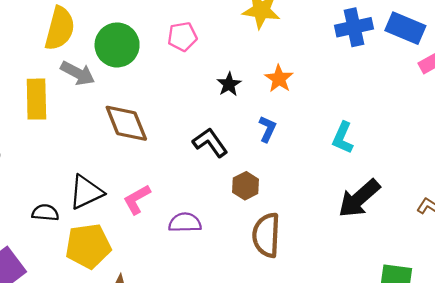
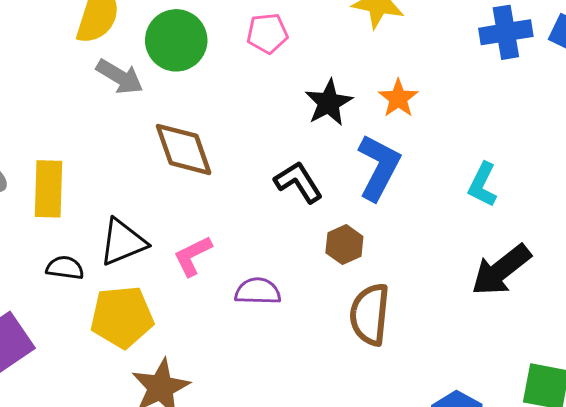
black star: (229, 84) -> (329, 103), size x1.4
yellow rectangle: (36, 99) -> (49, 189), moved
blue L-shape: (267, 129) -> (379, 167), size x1.8

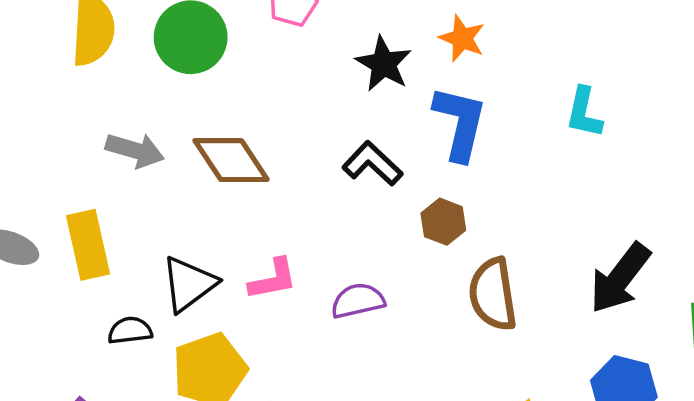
gray arrow: (120, 77) -> (135, 150), moved
pink L-shape: (193, 256) -> (273, 279), turned -150
black arrow: (501, 270) -> (620, 278), moved

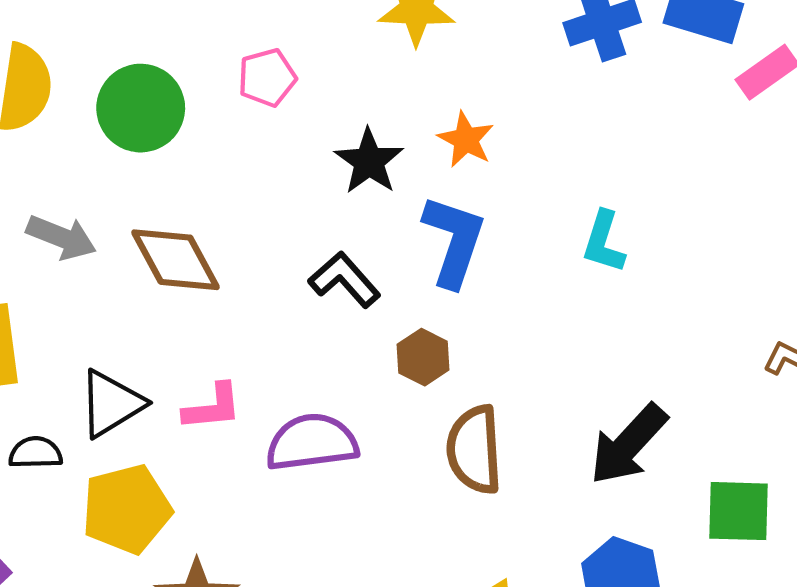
purple semicircle: (358, 301) -> (312, 442), size x1.4

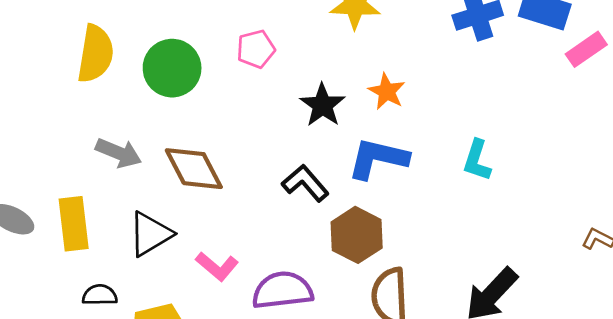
blue L-shape: (454, 241) -> (378, 158), turned -96
brown hexagon: (423, 357) -> (357, 235), size x1.5
black triangle: (111, 404) -> (150, 234), moved
pink L-shape: (212, 407) -> (217, 266), turned 45

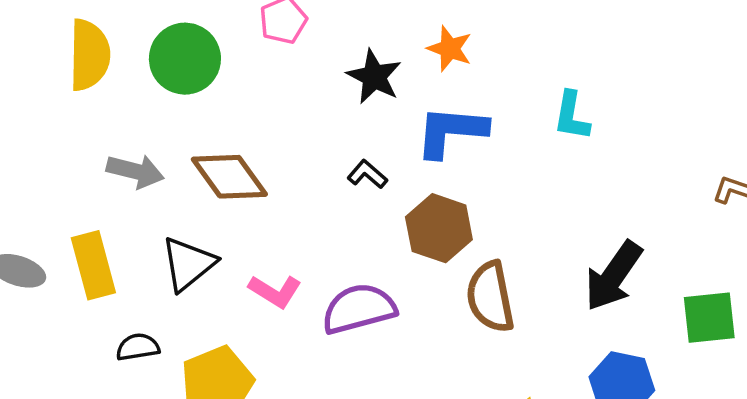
black L-shape: (305, 183) -> (367, 174), size x0.7

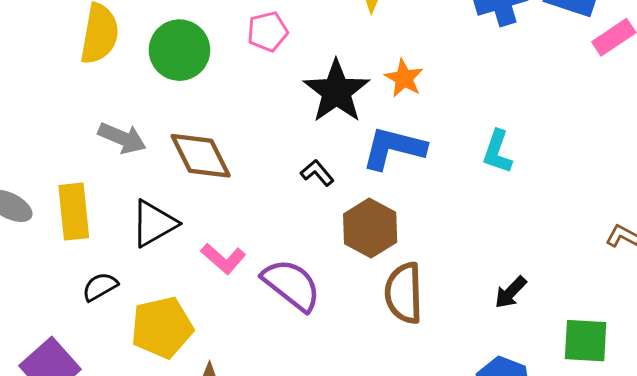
black star: (374, 77) -> (336, 91), size x1.4
black arrow: (613, 276) -> (511, 292), size x0.6
purple semicircle: (359, 309) -> (291, 285), turned 44
black semicircle: (138, 347) -> (100, 287), turned -30

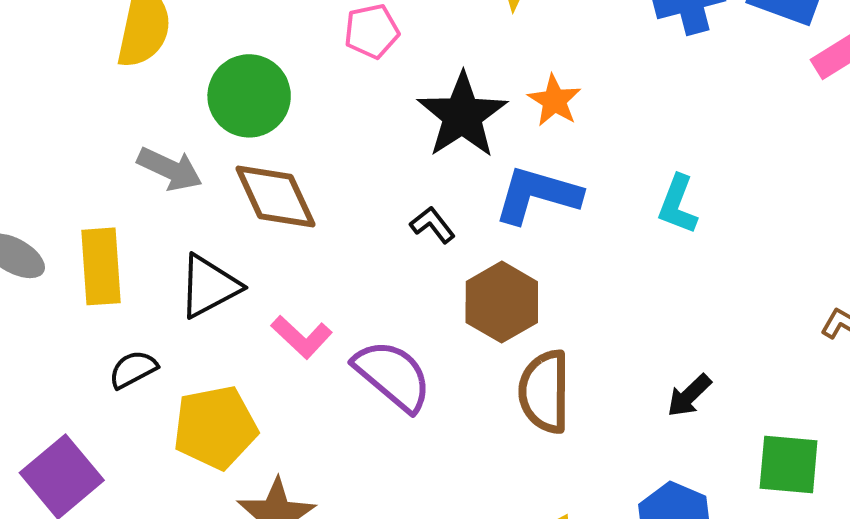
green circle: (179, 50) -> (249, 96), moved

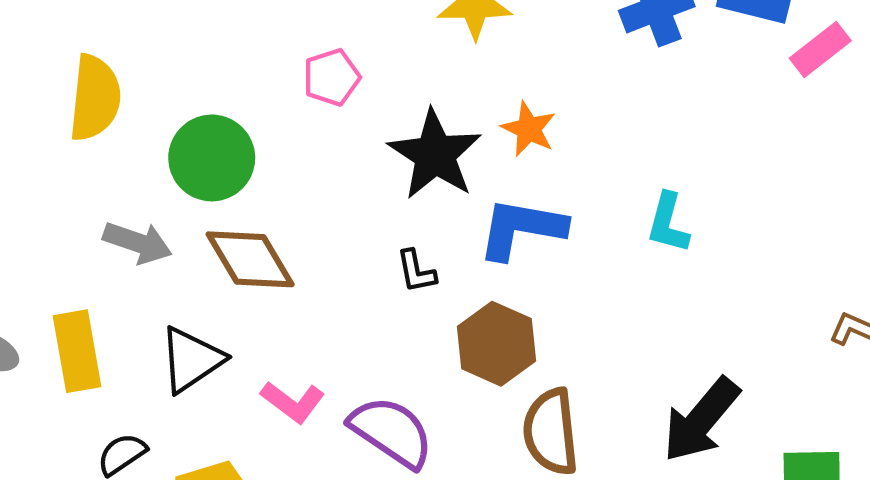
black L-shape: (433, 225) -> (416, 271), turned -147
black arrow: (689, 396) -> (701, 420), size x1.8

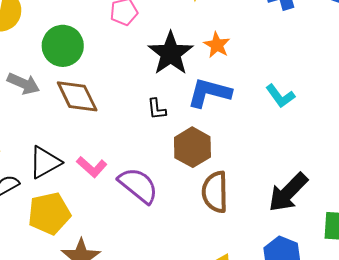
cyan L-shape: (668, 223) -> (280, 96), turned -56
black triangle: (191, 360) -> (45, 162), moved

